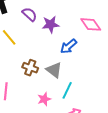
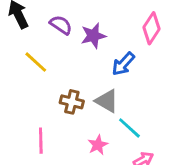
pink diamond: (91, 24) -> (151, 28), turned 75
cyan line: (67, 90) -> (129, 128), turned -66

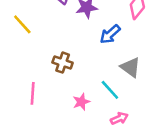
yellow line: (36, 62) -> (22, 24), moved
gray triangle: (107, 101) -> (130, 67), moved

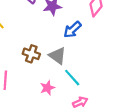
gray triangle: (130, 67) -> (57, 56), moved

